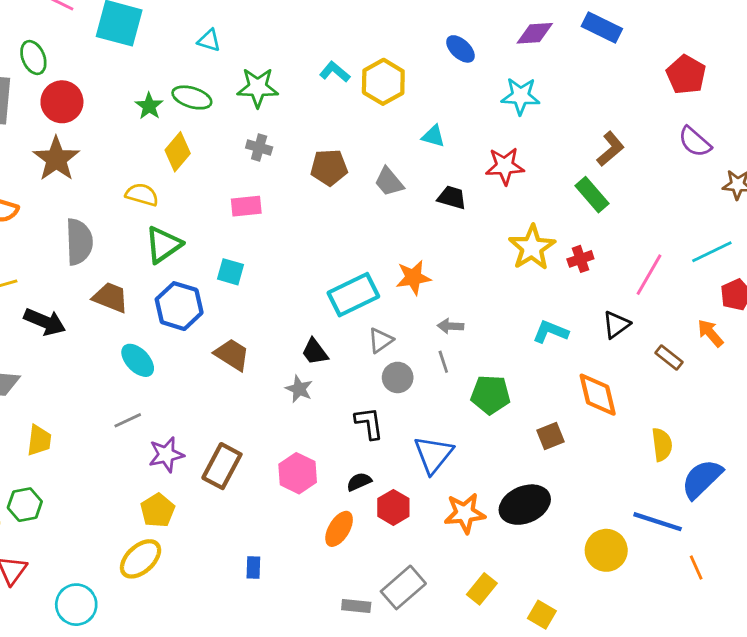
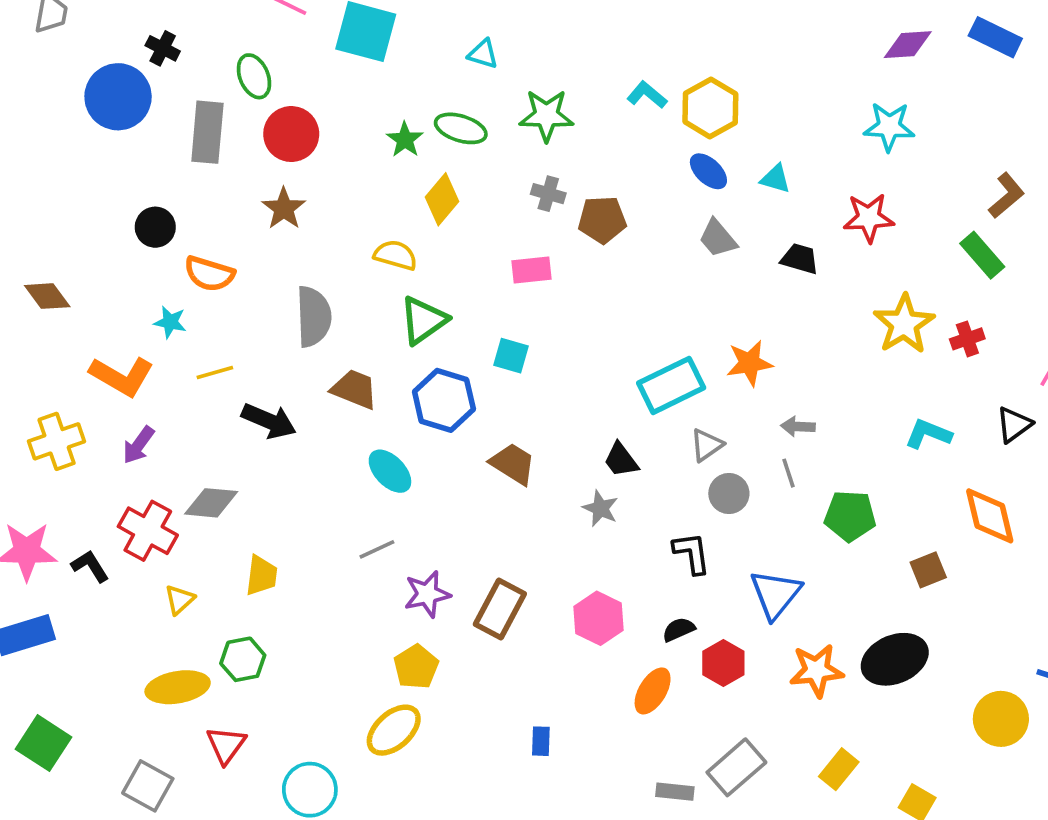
blue ellipse: (460, 49) -> (708, 171), moved
brown star: (56, 159) -> (284, 209), size x0.7
brown pentagon: (329, 167) -> (602, 220), moved

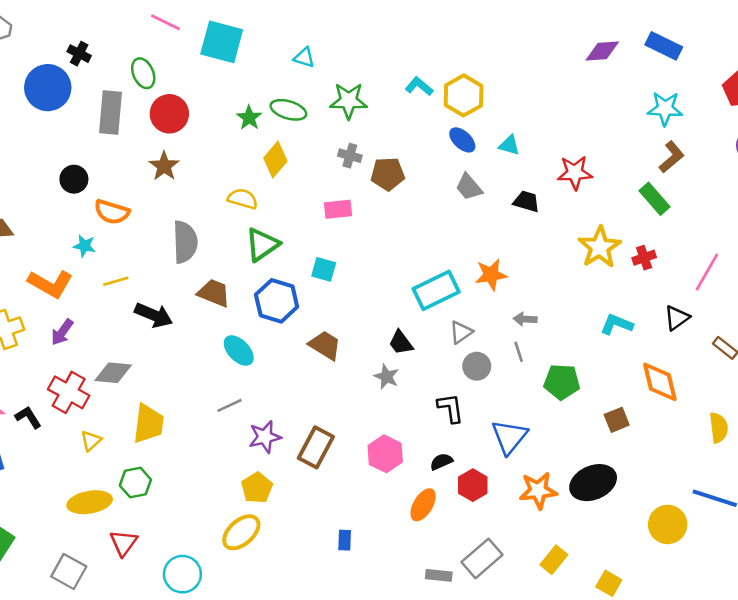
cyan star: (889, 127) -> (665, 109), moved
yellow trapezoid: (261, 575) -> (148, 424), size x1.4

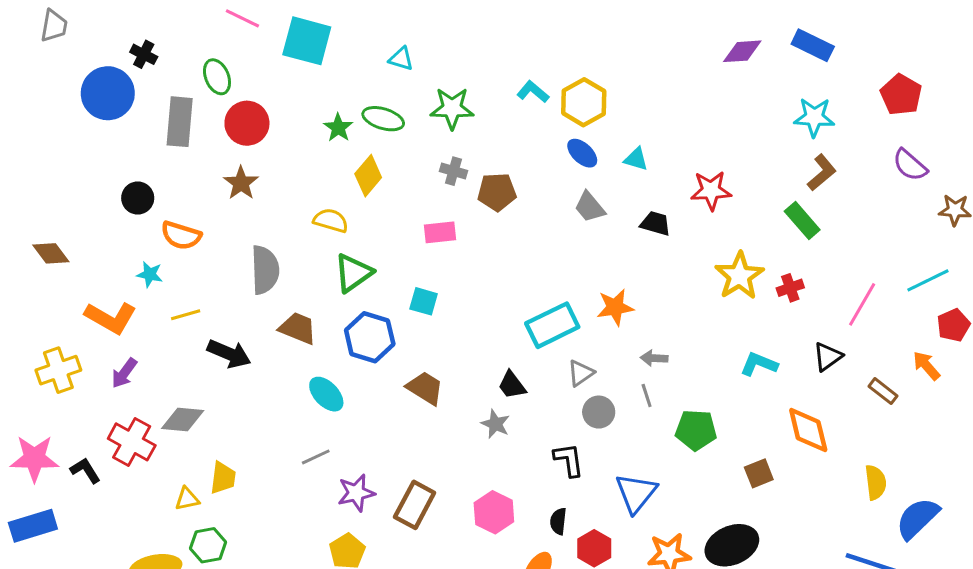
yellow trapezoid: (148, 424) -> (223, 478), size x0.7
yellow triangle: (91, 441) -> (187, 499), moved, turned 30
black semicircle: (441, 462) -> (558, 521), turned -60

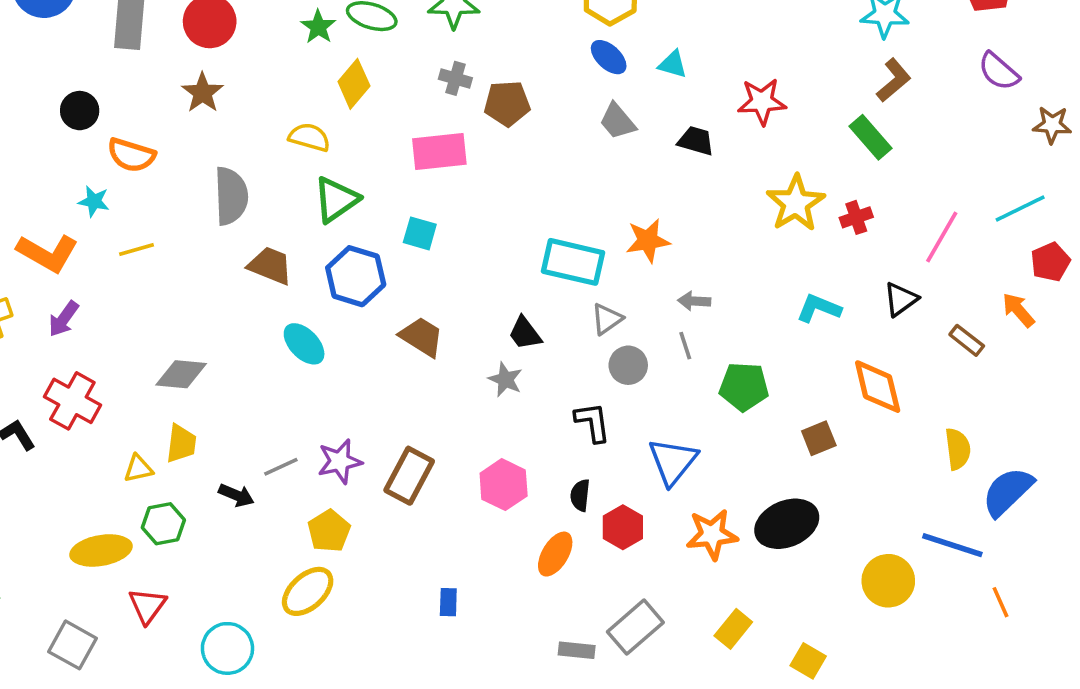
pink rectangle: (440, 232) -> (439, 151), size x1.4
cyan rectangle: (552, 325) -> (573, 262), turned 39
black arrow: (229, 354) -> (236, 495), moved, size x0.7
gray diamond: (183, 420) -> (181, 374), moved
gray line: (316, 457) -> (281, 467), moved

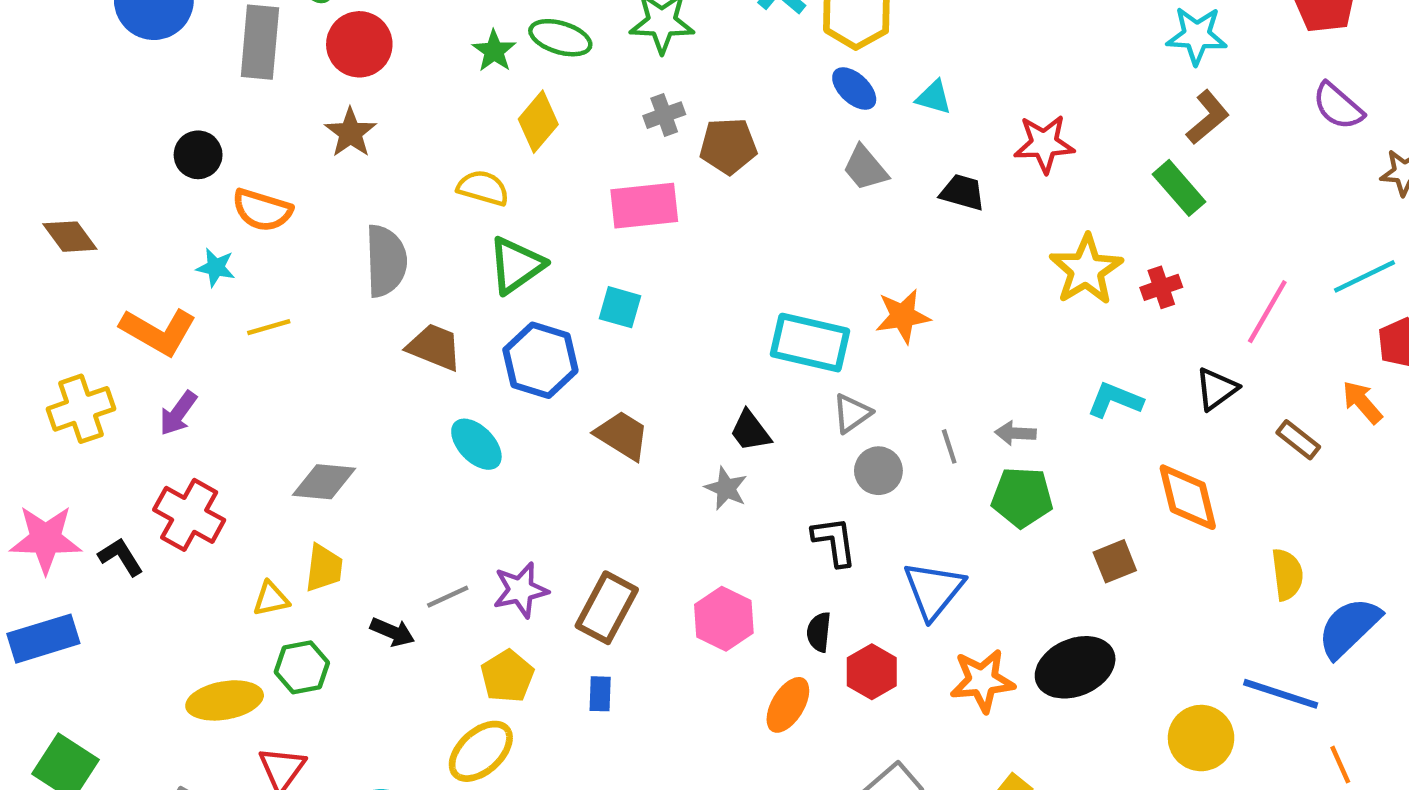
gray cross: (455, 78) -> (664, 115), turned -36
gray arrow: (694, 301) -> (1015, 433), moved
blue rectangle: (448, 602) -> (600, 694), moved

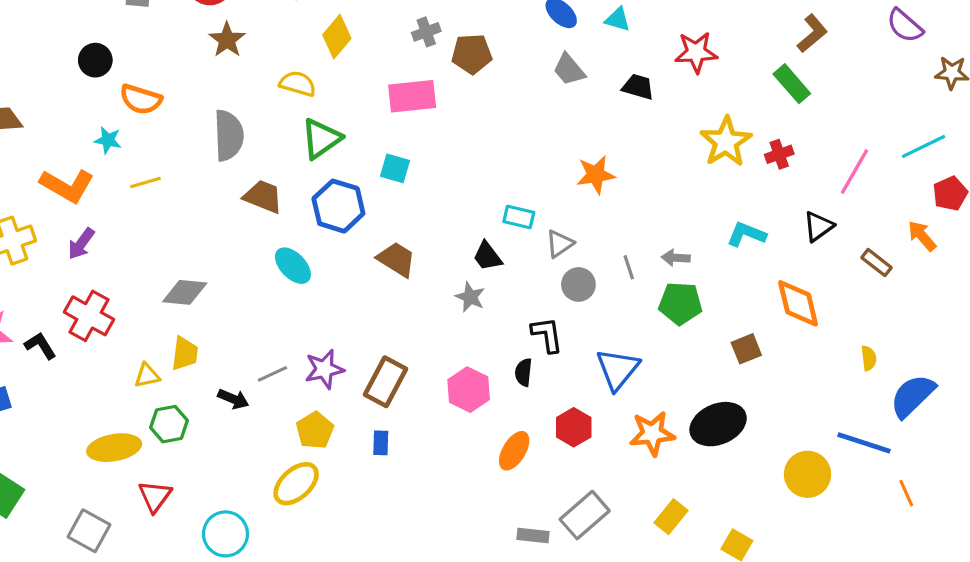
brown star: (350, 133) -> (227, 40), moved
cyan rectangle: (810, 343) -> (519, 217), moved, size x0.6
yellow semicircle: (1287, 575) -> (869, 358), size x0.7
black semicircle: (819, 632) -> (524, 372), moved

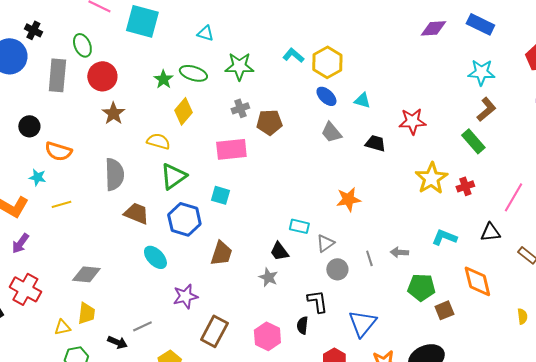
black triangle: (818, 226) -> (490, 232), turned 30
brown trapezoid: (396, 259) -> (221, 253), turned 76
green pentagon: (680, 303) -> (421, 287), moved
purple star: (324, 369) -> (185, 296), moved

